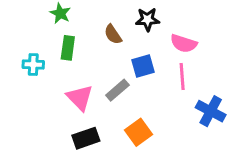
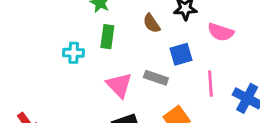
pink line: (182, 77) -> (210, 84), moved
gray rectangle: (117, 90) -> (156, 78), turned 60

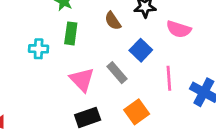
blue square: (181, 54) -> (141, 50), turned -30
gray rectangle: (156, 78) -> (117, 73), turned 30

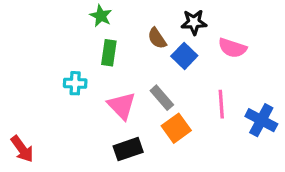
cyan cross: (39, 49) -> (75, 83), moved
blue square: (141, 50) -> (184, 56), moved
orange square: (137, 112) -> (176, 128), moved

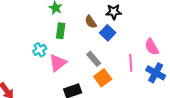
pink semicircle: (232, 48) -> (152, 47), moved, turned 42
cyan cross: (75, 83) -> (40, 50), turned -32
pink triangle: (122, 106) -> (58, 63), moved, turned 36

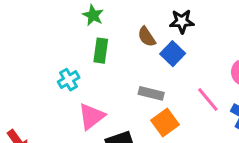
gray rectangle: (94, 59) -> (151, 93), turned -35
pink triangle: (58, 63) -> (91, 116), moved
pink line: (131, 63) -> (208, 100), turned -36

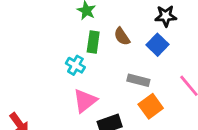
brown semicircle: (147, 37) -> (122, 36), moved
cyan cross: (69, 80) -> (75, 65), moved, turned -30

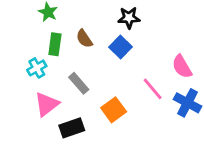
cyan cross: (75, 65) -> (37, 68), turned 30
gray rectangle: (138, 80) -> (79, 83), moved, turned 35

